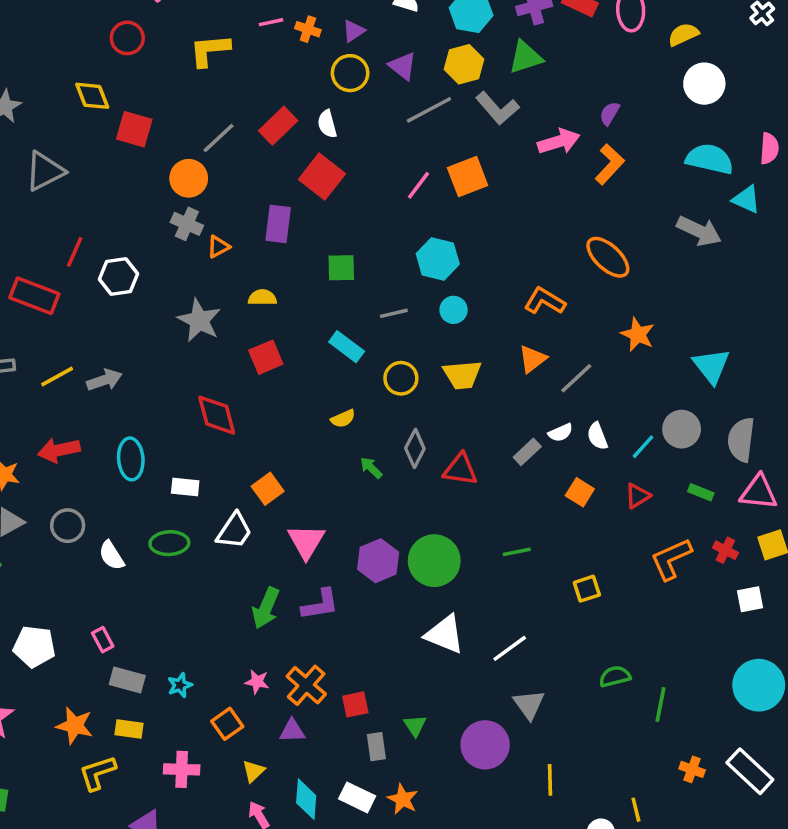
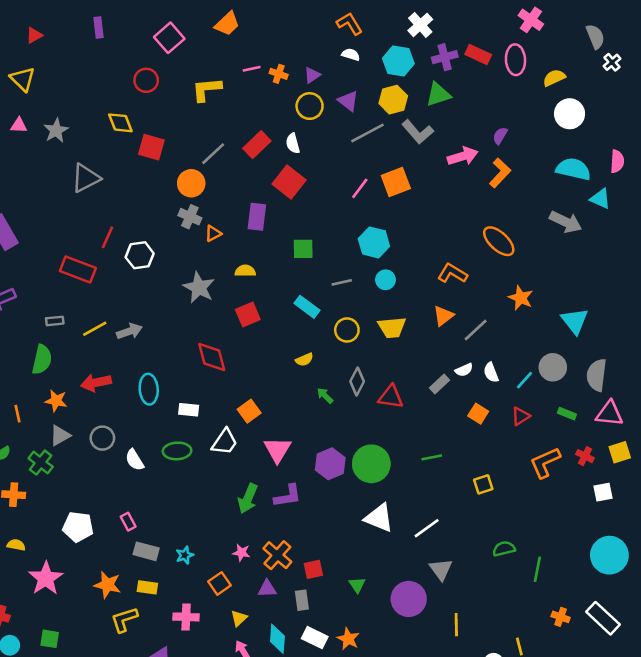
gray rectangle: (376, 747) -> (302, 600), moved

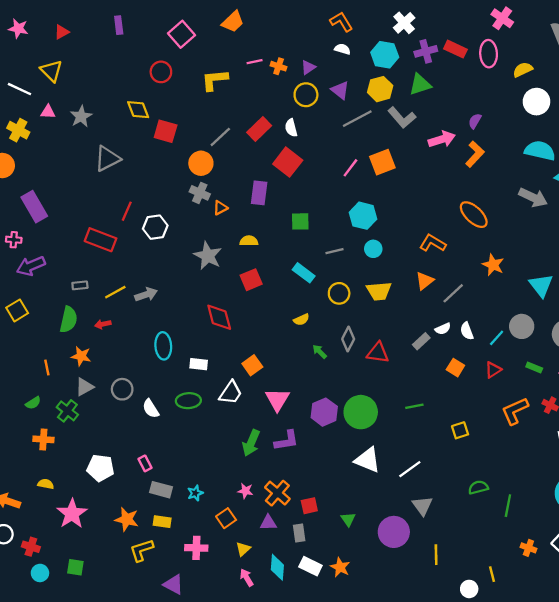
red arrow: (96, 383) -> (103, 324), moved, size x0.6

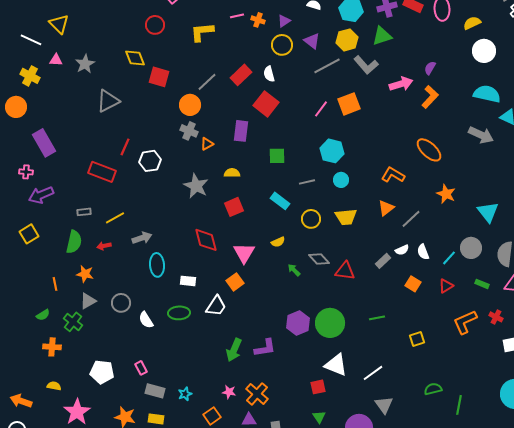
gray arrow: (146, 294) -> (142, 238), moved
gray diamond: (348, 339) -> (319, 259), turned -70
pink triangle: (277, 399) -> (244, 253), moved
red square: (309, 506) -> (318, 387), moved

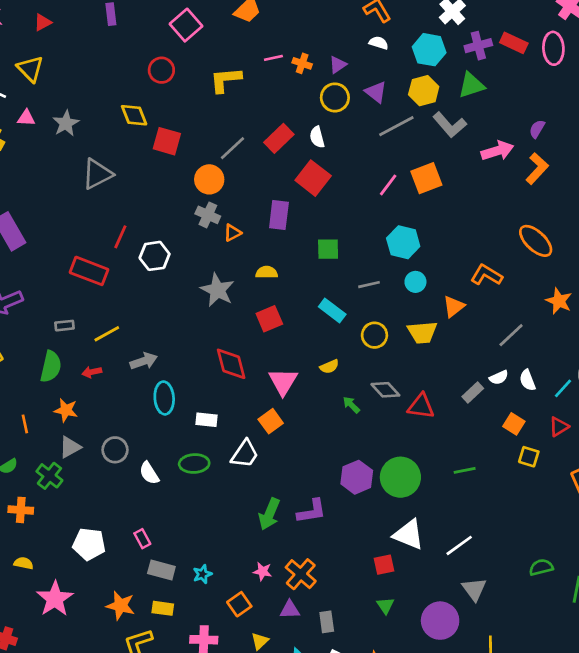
orange triangle: (386, 208) -> (454, 306), moved
yellow square: (417, 339) -> (529, 457), moved, turned 35

